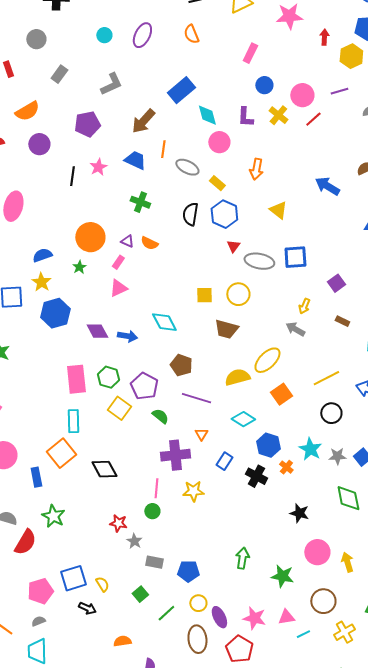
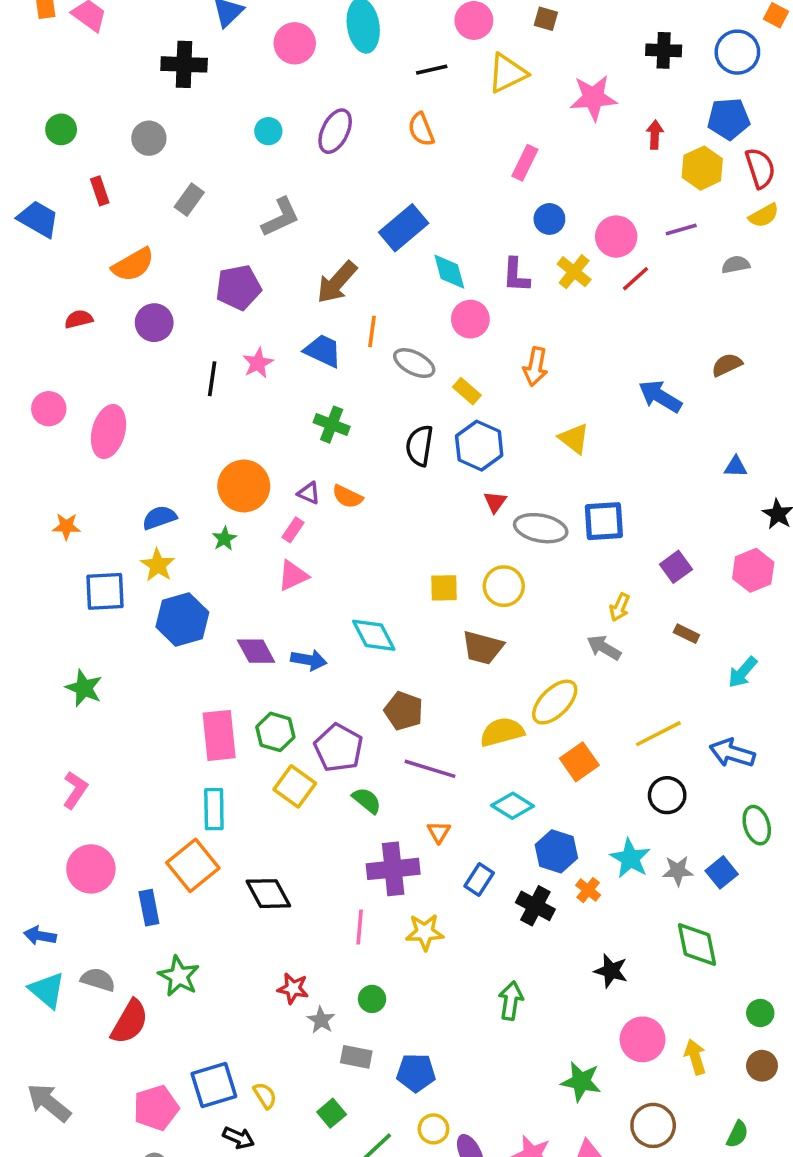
green circle: (152, 511) -> (372, 999), moved
green arrow: (242, 558) -> (511, 1001), moved

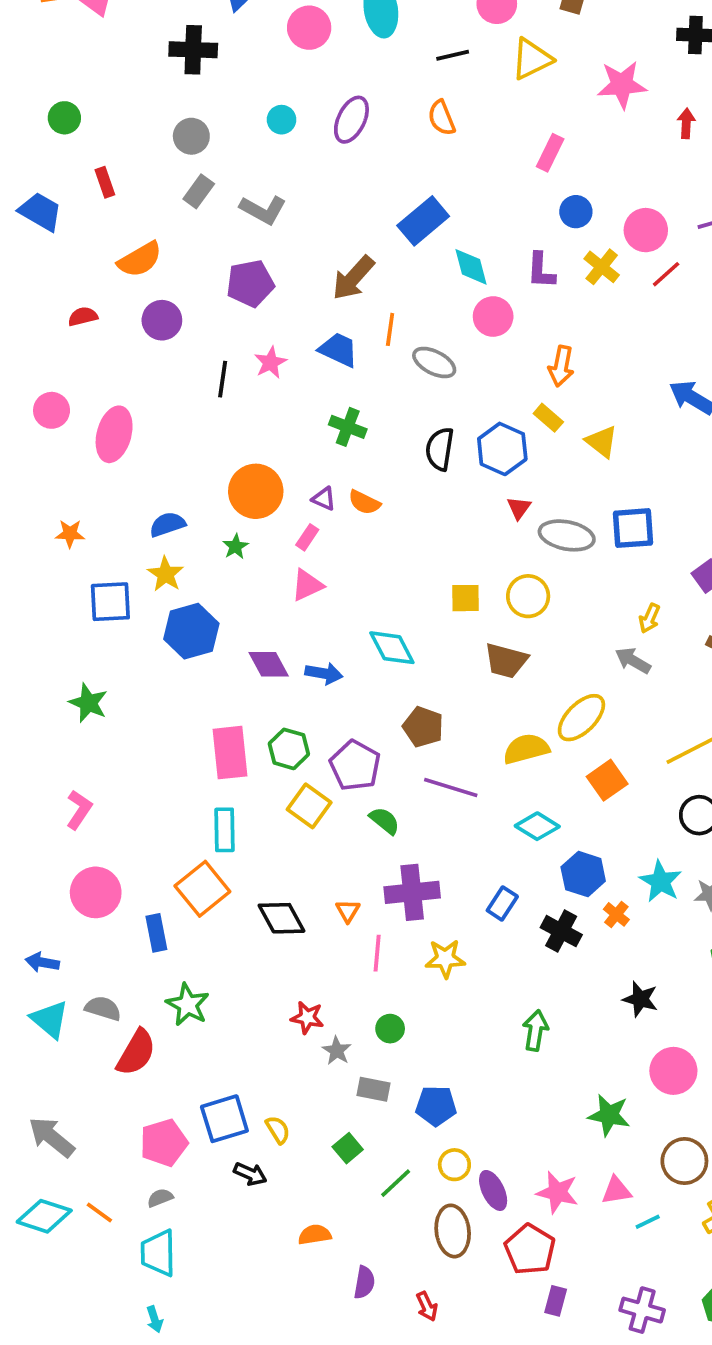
gray circle: (149, 138) -> (191, 136), moved
gray L-shape: (281, 217) -> (263, 210), moved, turned 54
yellow rectangle: (467, 391) -> (548, 418), moved
orange triangle: (439, 832) -> (348, 911), moved

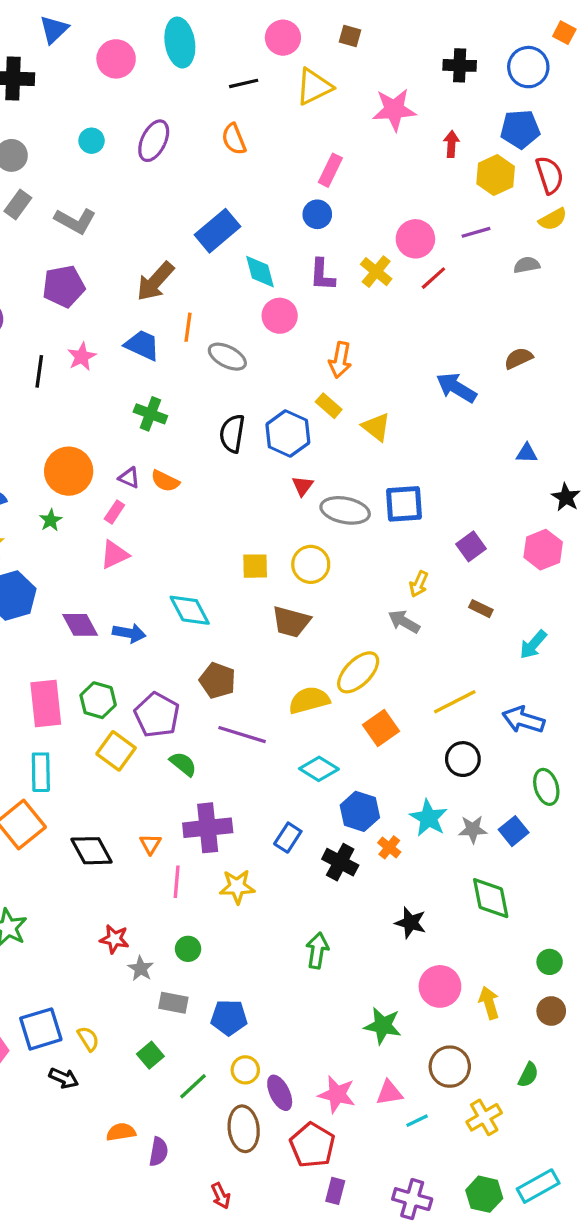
blue circle: (576, 212) -> (317, 214), moved
purple semicircle: (364, 1282) -> (159, 1152), moved

